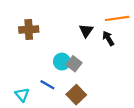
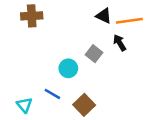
brown cross: (29, 30) -> (32, 16), moved
black triangle: (86, 31) -> (104, 16), moved, turned -40
gray square: (74, 64) -> (94, 54), moved

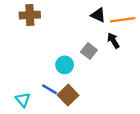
brown square: (84, 105) -> (68, 95), moved

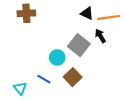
gray square: (89, 51) -> (79, 45), size x1.5
brown square: (68, 95) -> (73, 77), moved

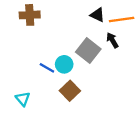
brown square: (73, 77) -> (70, 91), moved
blue line: (44, 79) -> (47, 68), moved

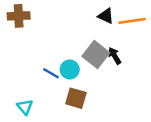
brown cross: (30, 15) -> (19, 16), moved
black arrow: (112, 40) -> (115, 56), moved
brown square: (70, 91) -> (76, 98), turned -30

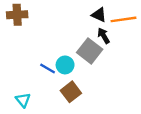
black arrow: (115, 56) -> (104, 36), moved
brown square: (76, 98) -> (71, 92), turned 36

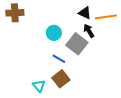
cyan circle: (65, 65) -> (54, 33), moved
blue line: (48, 68) -> (59, 59), moved
cyan triangle: (23, 100) -> (39, 86), moved

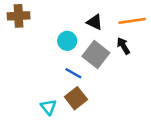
black triangle: (85, 13) -> (95, 22), moved
black arrow: (89, 31) -> (123, 46), moved

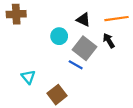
blue line: (73, 73) -> (76, 65), moved
brown square: (76, 98) -> (57, 95), moved
cyan triangle: (48, 107) -> (28, 77), moved

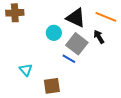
orange line: (116, 19) -> (106, 17), turned 30
black triangle: (83, 20) -> (76, 18), size x1.5
brown square: (57, 95) -> (52, 86), turned 30

